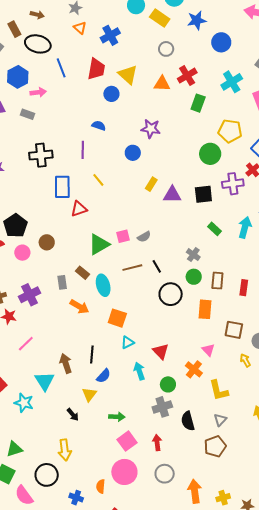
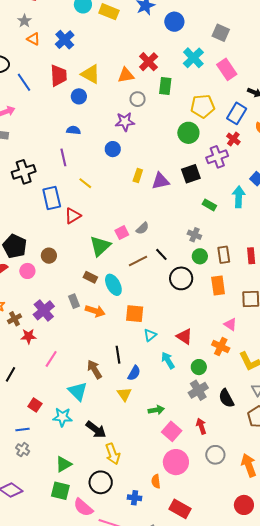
gray circle: (166, 49) -> (138, 99), moved
gray rectangle: (62, 282) -> (74, 301), moved
black arrow: (73, 415) -> (96, 430), moved, size x1.5

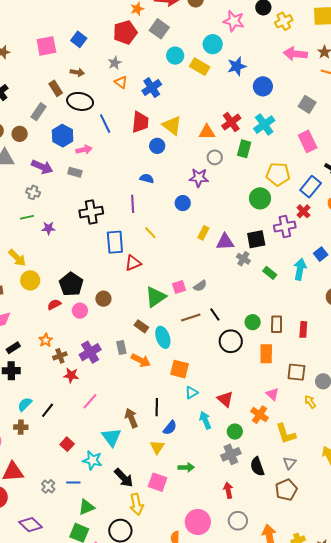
cyan cross: (193, 58) -> (264, 125), moved
gray cross: (194, 235) -> (243, 259), moved
blue line: (23, 429) -> (73, 483), moved
pink square: (172, 431) -> (158, 482), moved, turned -30

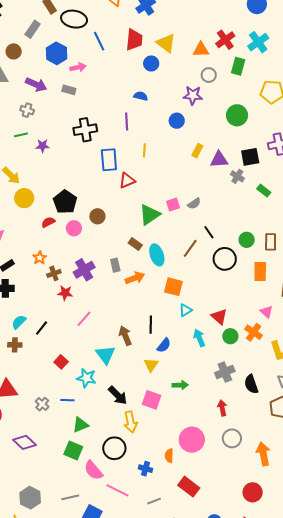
green circle: (260, 198) -> (237, 115), moved
yellow line: (150, 233) -> (144, 150), turned 48
brown line: (191, 317) -> (190, 248), moved, turned -36
orange arrow: (141, 360) -> (135, 278), turned -48
green circle: (235, 432) -> (230, 336), moved

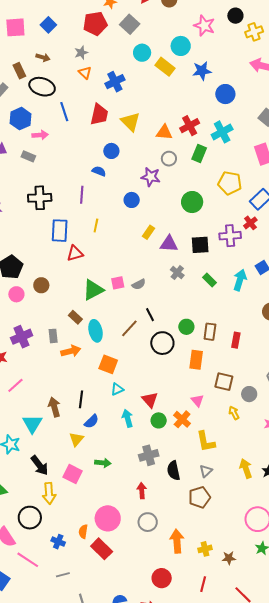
blue circle: (151, 63) -> (111, 151), moved
gray cross: (237, 176) -> (177, 273), moved
red rectangle: (189, 487) -> (102, 549), moved

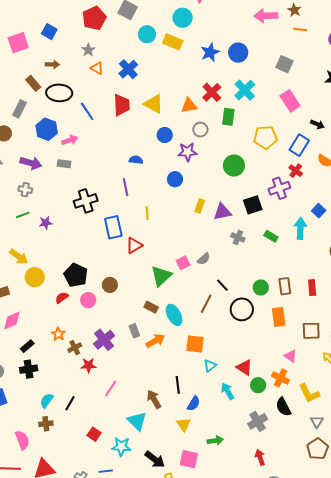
blue star: (202, 71) -> (210, 52), moved
blue circle: (111, 151) -> (165, 135), moved
black semicircle: (174, 471) -> (283, 407), moved

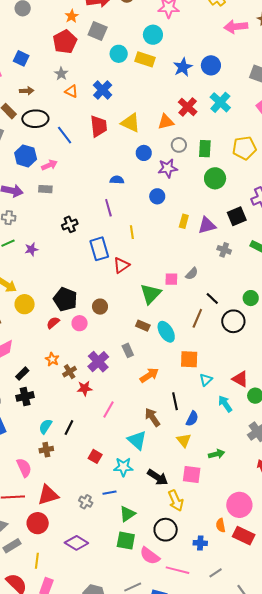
green rectangle: (228, 117) -> (205, 149), moved
black cross: (86, 201) -> (70, 224), size x0.7
pink square: (183, 263) -> (171, 279), turned 32
orange arrow: (155, 341) -> (149, 375), moved

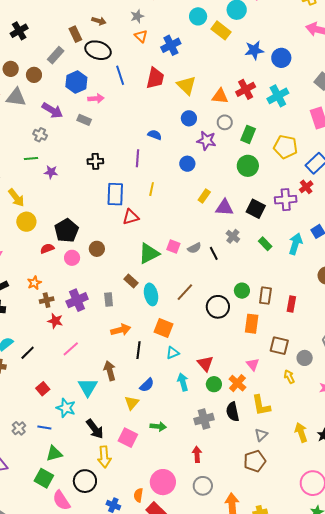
black square: (237, 216) -> (256, 209), turned 30
black line: (212, 299) -> (214, 253), moved
black line: (175, 401) -> (139, 350), moved

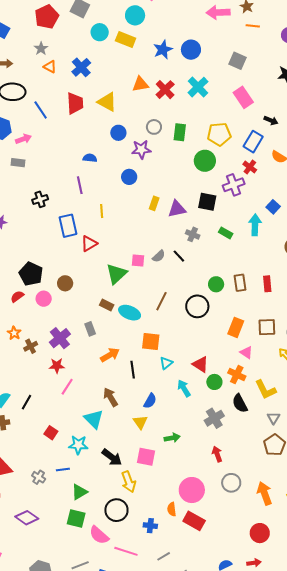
orange triangle: (220, 96) -> (140, 84), moved
green circle: (248, 166) -> (205, 161), moved
cyan ellipse: (151, 294) -> (130, 313), turned -40
red star: (55, 321) -> (57, 366), moved
orange rectangle: (252, 324) -> (236, 327), moved, turned 30

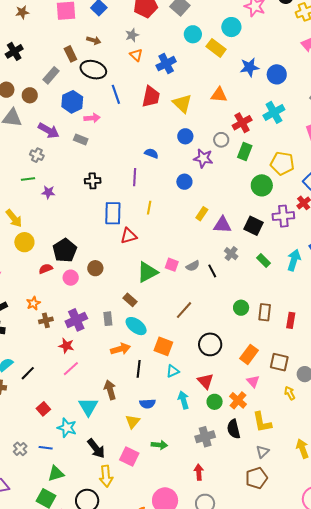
red cross: (165, 90) -> (242, 123), moved
black circle: (197, 306) -> (210, 344), moved
cyan ellipse: (130, 313) -> (136, 326), moved
blue semicircle: (150, 401) -> (147, 404), turned 42

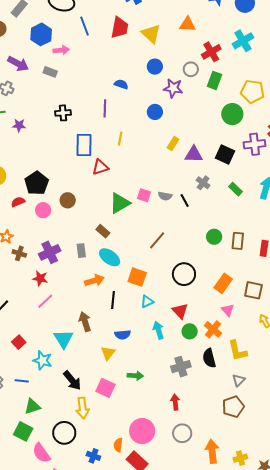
gray semicircle: (193, 266) -> (165, 196), turned 40
brown cross: (46, 320) -> (19, 253), turned 32

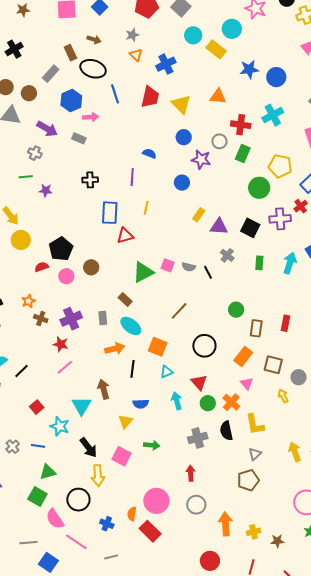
red cross: (211, 52) -> (241, 125), turned 36
green rectangle: (236, 189) -> (259, 263), turned 48
brown rectangle: (238, 241) -> (256, 328), moved

